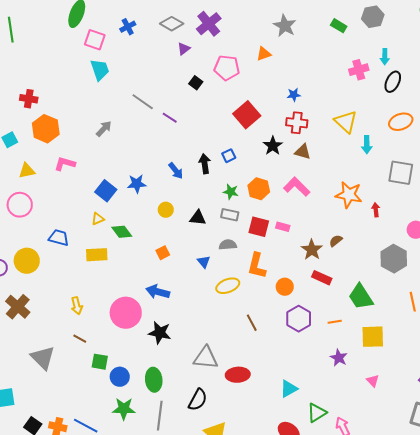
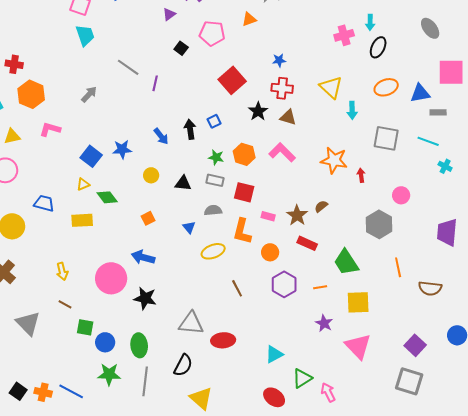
purple line: (170, 118) -> (155, 83), turned 70
pink rectangle: (283, 227) -> (268, 216), moved
pink triangle: (373, 381) -> (358, 346), size x2.0

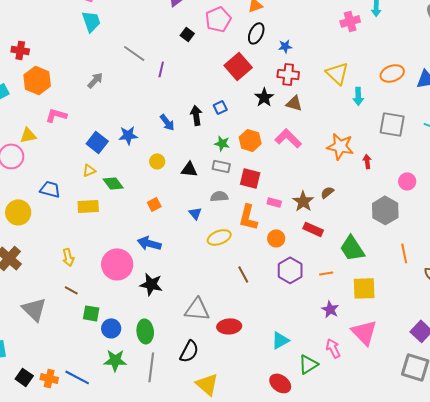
pink pentagon: (212, 33) -> (218, 19), turned -30
black ellipse: (378, 47) -> (256, 33), moved
yellow triangle: (12, 136) -> (28, 135), moved
pink arrow: (328, 392) -> (333, 348), moved

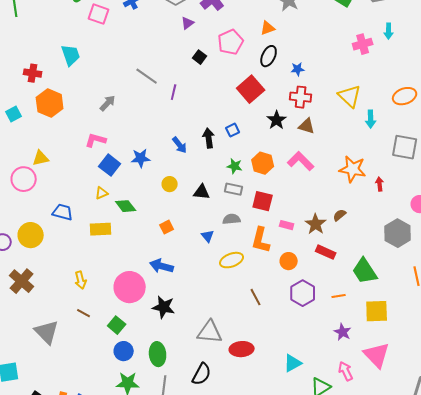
cyan trapezoid: (91, 21) -> (71, 55), moved
pink L-shape: (56, 115) -> (96, 140), moved
green square: (91, 313) -> (117, 325), moved, turned 30

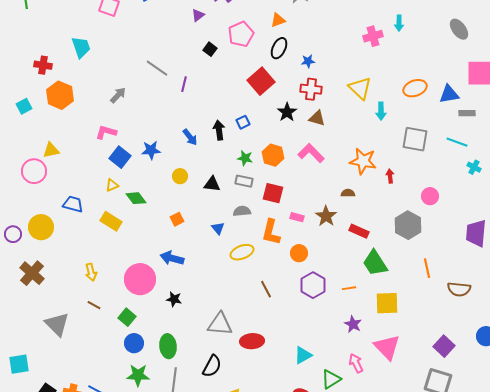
brown semicircle: (340, 215) -> (348, 193), moved, turned 40
yellow rectangle: (101, 229) -> (111, 221), turned 35
red rectangle: (326, 252) -> (359, 231), moved
black star: (164, 307) -> (174, 299), size x0.7

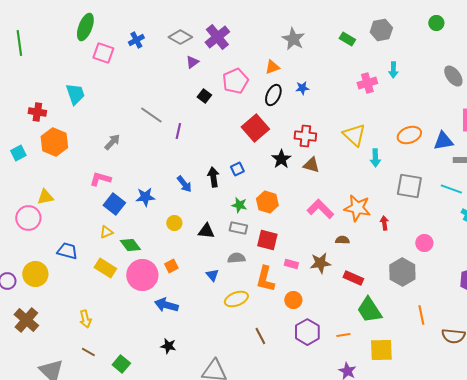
blue star: (308, 61) -> (302, 88), moved
pink L-shape: (311, 153) -> (320, 209), moved
brown star: (326, 216) -> (320, 263), turned 30
pink circle: (140, 279) -> (142, 275), moved

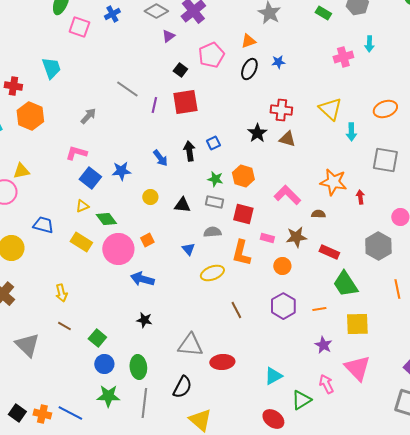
red square: (255, 128) -> (185, 102), moved, turned 32
pink L-shape: (320, 209) -> (287, 195), moved
orange circle: (293, 300) -> (282, 266), moved

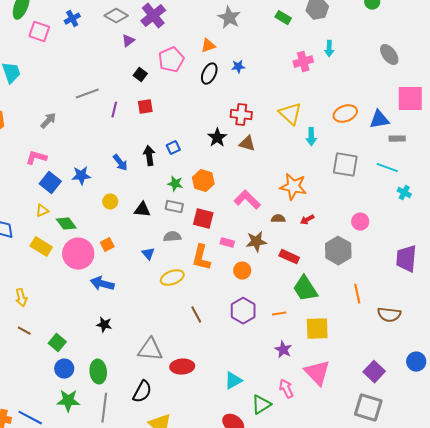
gray line: (127, 89) -> (87, 94), turned -55
red square: (185, 102) -> (145, 107), size x0.6
red arrow: (360, 197) -> (307, 220), moved, turned -112

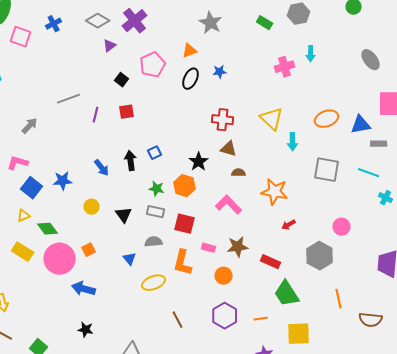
black star: (217, 138) -> (199, 162), moved
black triangle: (142, 210) -> (124, 215), turned 48
brown semicircle: (278, 219) -> (239, 173), moved

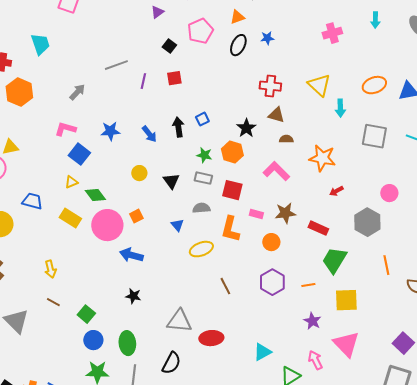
cyan arrow: (311, 54) -> (375, 20), moved
blue star: (63, 181) -> (110, 131), moved
green trapezoid: (287, 294) -> (334, 260), turned 64

